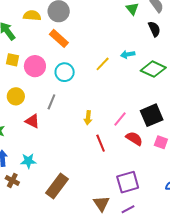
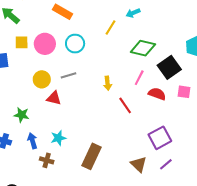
green diamond: (153, 69) -> (143, 48), moved
yellow circle: (16, 96) -> (42, 79), moved
gray line: (51, 102) -> (68, 75), turned 63

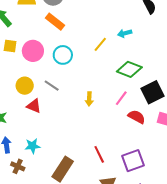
gray line: (68, 75) -> (52, 86), turned 42
red line: (125, 105) -> (99, 154), moved

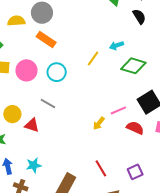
green diamond: (129, 69) -> (133, 66), moved
yellow circle: (25, 86) -> (12, 114), moved
pink line: (121, 98) -> (118, 110), turned 35
yellow arrow: (89, 99) -> (99, 123), moved, turned 40
purple square: (133, 161) -> (135, 172), size x0.7

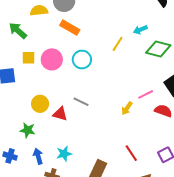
gray line: (48, 104) -> (81, 102), moved

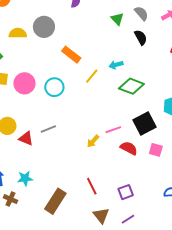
orange rectangle: (70, 28) -> (71, 55), moved
gray line: (81, 102) -> (48, 129), turned -56

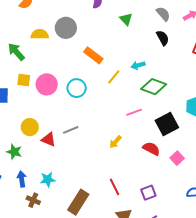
green triangle: (117, 19) -> (126, 19), moved
pink line: (113, 130) -> (134, 112), moved
pink square: (156, 150) -> (177, 158), moved, turned 32

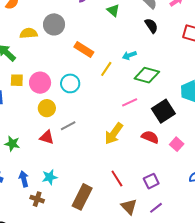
yellow circle: (30, 127) -> (47, 108), moved
yellow arrow: (115, 142) -> (114, 134), size x1.6
green star: (14, 152) -> (12, 144), moved

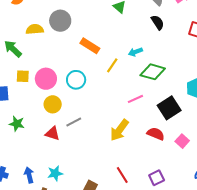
green star: (12, 144) -> (17, 124), moved

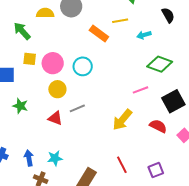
cyan arrow: (135, 52) -> (144, 35), moved
yellow line: (112, 65) -> (120, 21), moved, turned 42

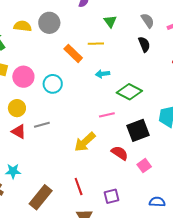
cyan arrow: (144, 35) -> (103, 74), moved
yellow circle: (57, 89) -> (17, 108), moved

